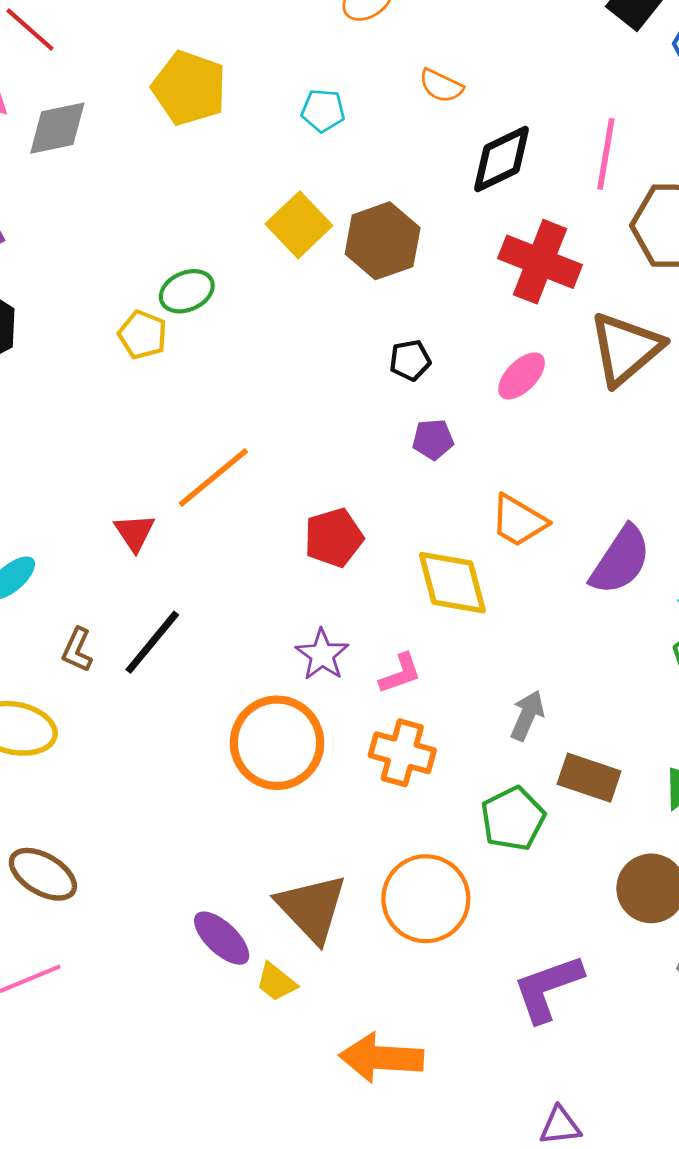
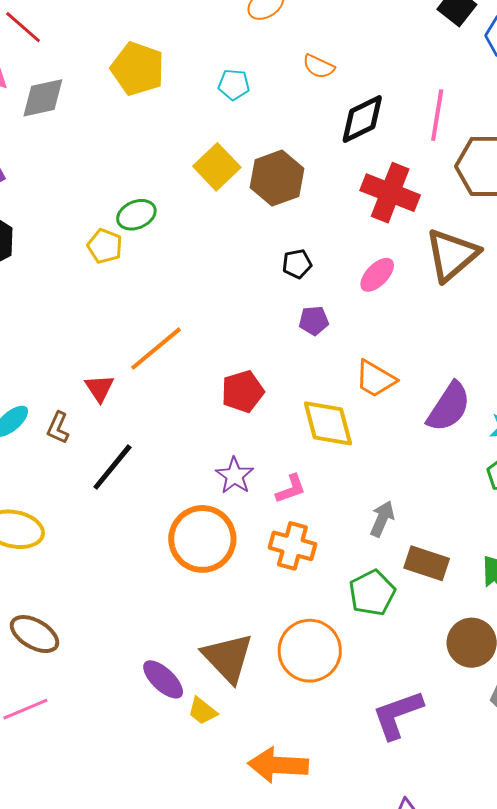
brown L-shape: (77, 650) -> (58, 428), moved

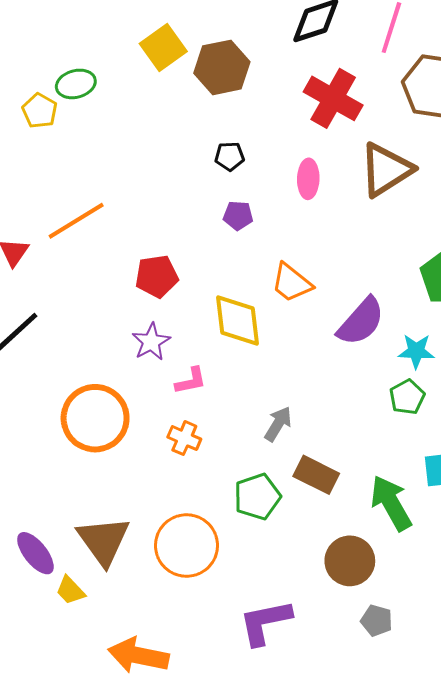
pink ellipse: (377, 275) -> (308, 179), turned -51
purple star: (235, 476) -> (151, 342), moved
orange cross: (292, 546) -> (184, 438), size x0.7

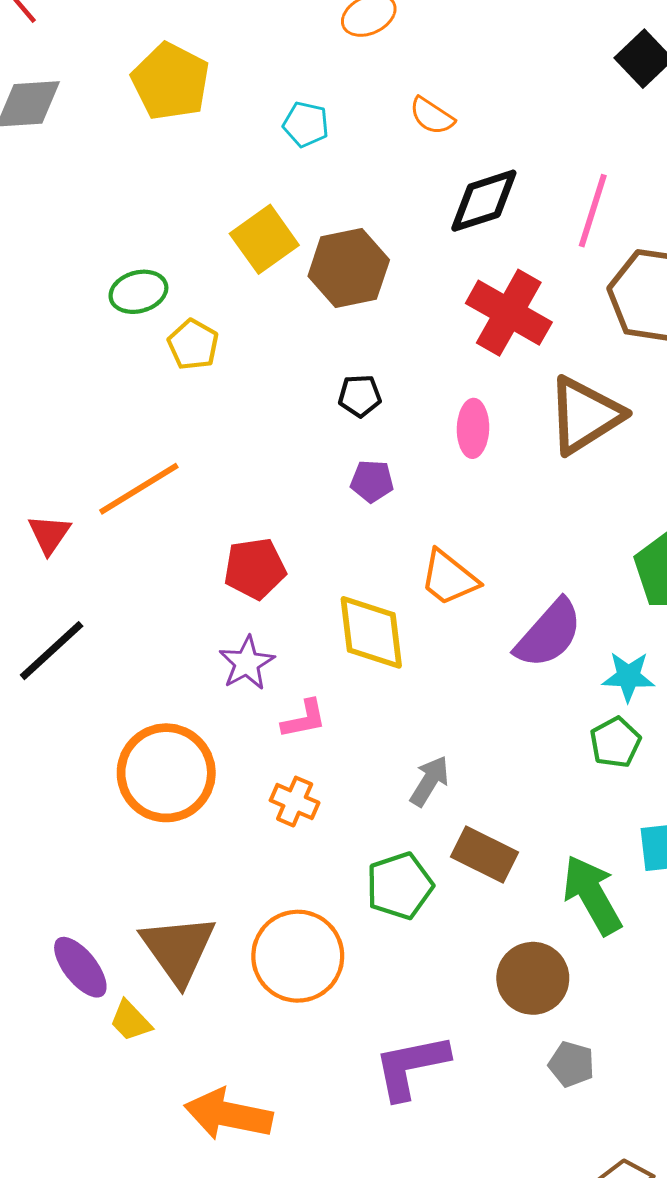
yellow pentagon: (40, 111) -> (193, 345), moved

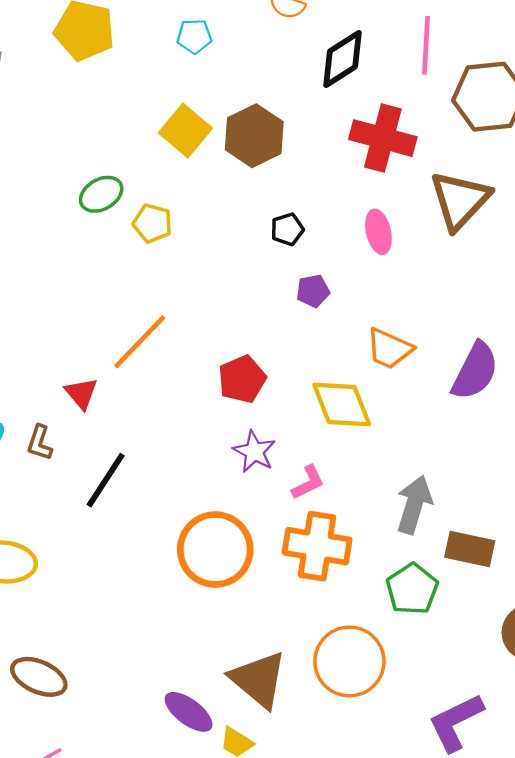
gray arrow: (429, 781) -> (414, 505), size x1.4
orange cross: (295, 802) -> (317, 546), size x1.8

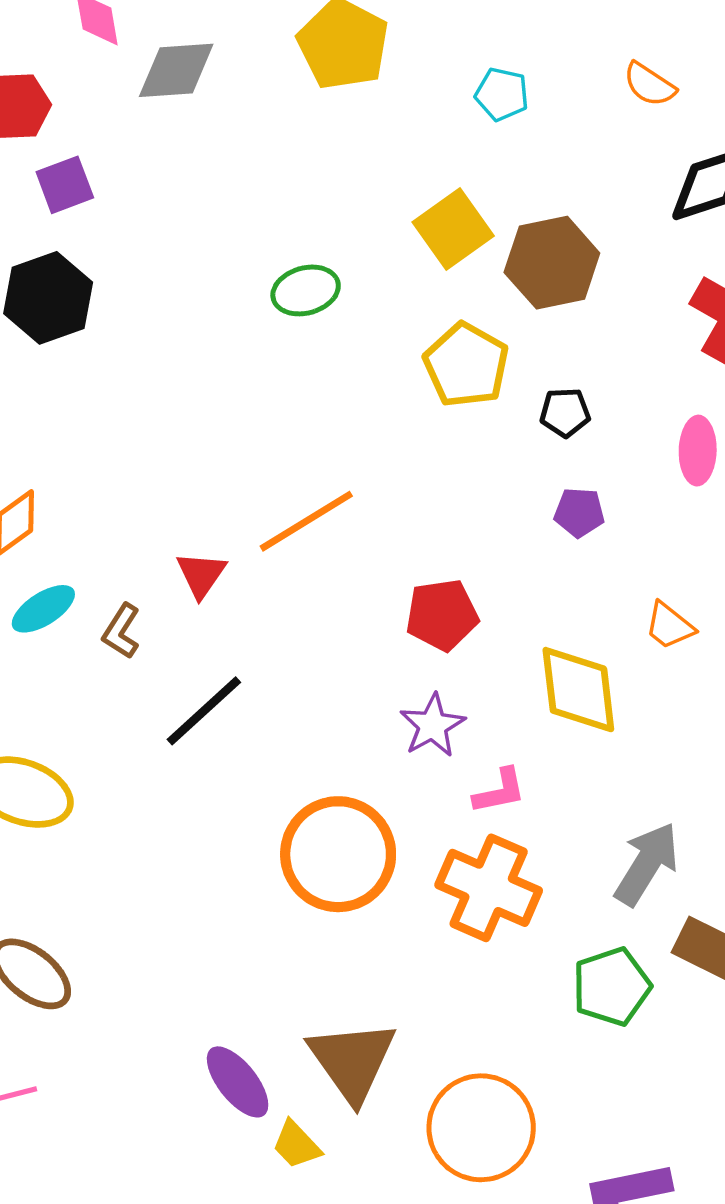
yellow pentagon: (152, 223) -> (466, 365), moved, size x1.4
orange trapezoid: (389, 349) -> (669, 626), size x0.7
orange circle: (349, 661) -> (481, 1128), moved

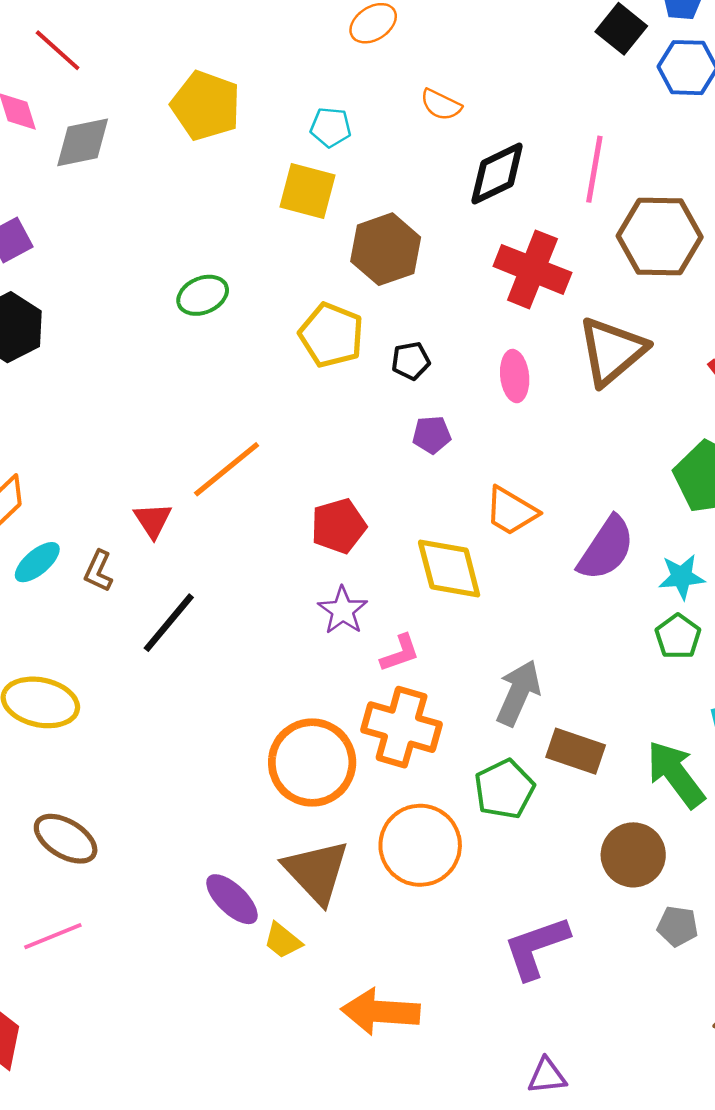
yellow square: (453, 229) -> (307, 191), moved, turned -32
orange trapezoid: (669, 626) -> (511, 511), size x1.4
orange circle: (338, 854) -> (312, 763), moved
orange circle: (481, 1128) -> (420, 845), moved

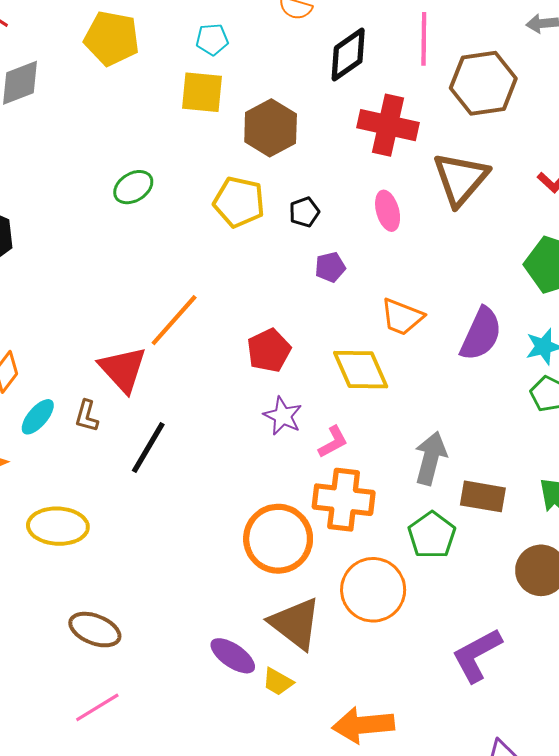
red triangle: (153, 520) -> (123, 369), size x1.6

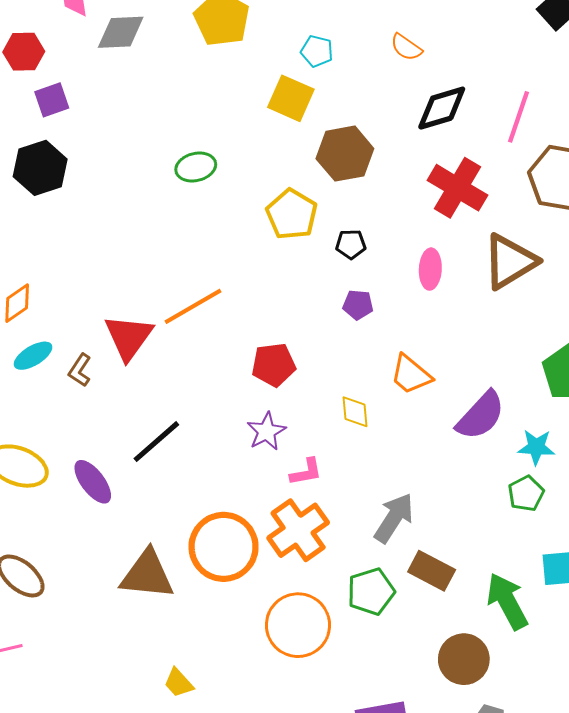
yellow diamond: (361, 370) -> (355, 412), size x0.6
black line: (148, 448) -> (156, 442), moved
orange cross: (344, 500) -> (298, 530), turned 30
brown triangle: (295, 624) -> (147, 575), moved, turned -50
purple ellipse: (233, 656) -> (93, 482), moved

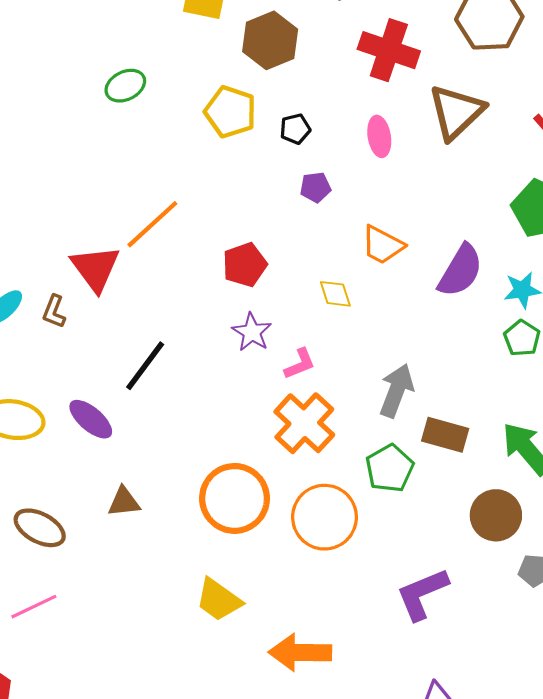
orange circle: (224, 547) -> (235, 498), moved
brown triangle: (147, 575) -> (124, 502), moved, size x0.6
yellow trapezoid: (178, 683) -> (219, 600), size x1.5

